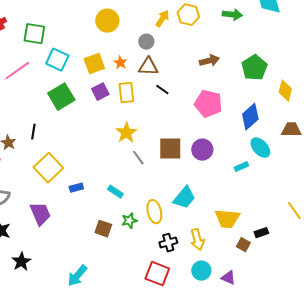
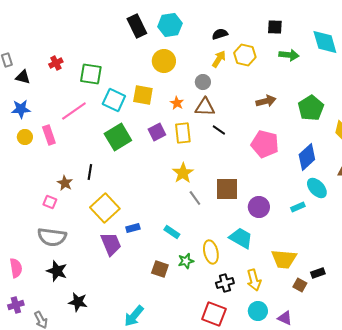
yellow square: (94, 64) -> (143, 95), moved, turned 30
purple circle: (202, 150) -> (259, 207), moved
cyan trapezoid: (184, 198) -> (241, 238), turned -100
purple trapezoid: (40, 214) -> (111, 244), moved
black star: (21, 262) -> (78, 302), turned -30

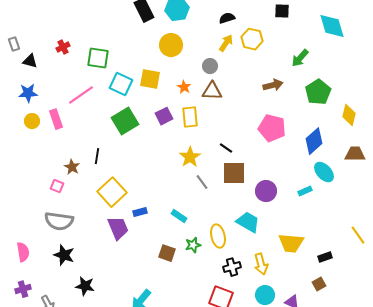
green arrow: (289, 55) -> (300, 58), moved, turned 126
black line: (219, 130) -> (226, 148), moved
brown square: (300, 285) -> (319, 284), moved, turned 32

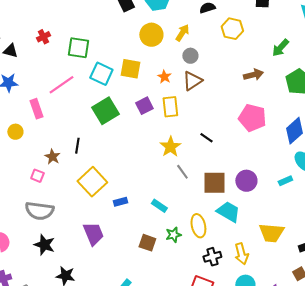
yellow arrow: (226, 43) -> (182, 33), moved
brown triangle: (212, 91) -> (192, 81), turned -35
yellow circle: (32, 121) -> (15, 132), moved
brown square: (234, 173) -> (214, 183), moved
purple trapezoid: (118, 228) -> (93, 234), moved

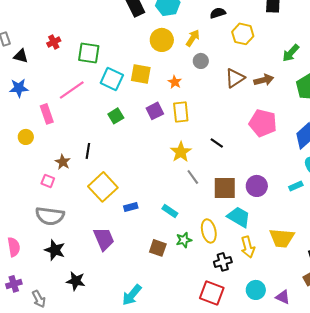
brown triangle: (192, 81) -> (235, 78), moved
green square: (105, 111) -> (116, 116), size x0.6
yellow arrow: (241, 254) -> (248, 247), moved

